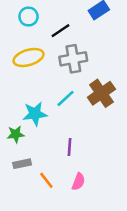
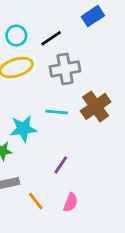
cyan circle: (28, 17) -> (16, 36), moved
cyan line: (66, 98) -> (57, 112), turned 48
purple line: (69, 147) -> (61, 165), turned 30

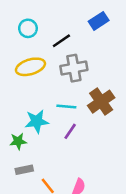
cyan circle: (16, 36) -> (28, 28), moved
purple line: (61, 165) -> (70, 131), moved

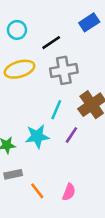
cyan line: (66, 106) -> (56, 110), turned -72
cyan star: (37, 121) -> (37, 136), moved
purple line: (70, 131) -> (71, 135), moved

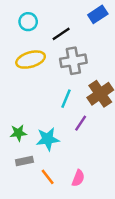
cyan star: (37, 136) -> (48, 139), moved

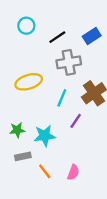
blue rectangle: (98, 14) -> (92, 36), moved
yellow ellipse: (31, 60) -> (29, 82), moved

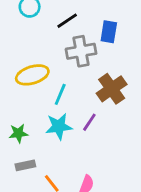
blue rectangle: (92, 36) -> (109, 32), moved, turned -48
cyan line: (62, 98) -> (60, 94), moved
cyan star: (45, 136) -> (59, 126), moved

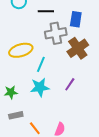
black line: (67, 21) -> (46, 11), turned 35
brown cross: (112, 89) -> (78, 48), moved
purple line: (89, 122) -> (70, 84), moved

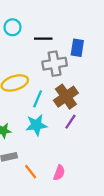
brown cross: (78, 48) -> (66, 97), moved

